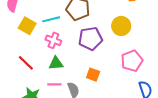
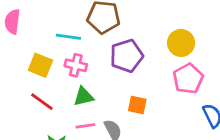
cyan line: (51, 19) -> (68, 37), turned 30
yellow square: (27, 26) -> (40, 65), moved
yellow circle: (121, 26) -> (181, 43), moved

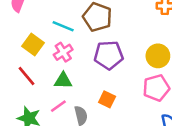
pink cross: (76, 65) -> (63, 52), turned 30
pink line: (85, 126) -> (58, 106), turned -42

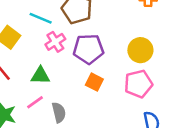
pink cross: (63, 52) -> (55, 42), moved
orange square: (107, 99) -> (94, 82), moved

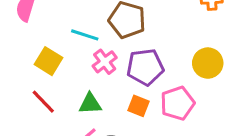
orange square: (94, 82) -> (138, 106), moved
pink pentagon: (138, 84) -> (178, 103), moved

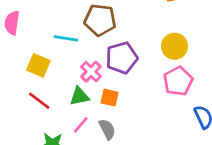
pink cross: (105, 62) -> (91, 72), moved
pink pentagon: (178, 103) -> (178, 81), moved
orange square: (138, 106) -> (110, 98), moved

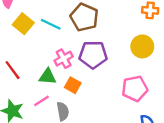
yellow circle: (175, 46) -> (142, 46), moved
yellow square: (38, 65) -> (23, 24), moved

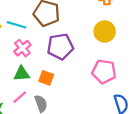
pink cross: (64, 59) -> (22, 48), moved
pink pentagon: (135, 89) -> (104, 72), turned 30

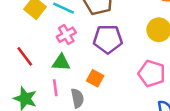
orange square: (46, 78) -> (95, 78), moved
pink line: (20, 97) -> (55, 88), turned -64

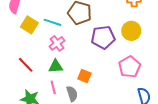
purple pentagon: (108, 39) -> (103, 37), moved
pink pentagon: (152, 73) -> (130, 67), turned 30

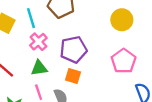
cyan line: (52, 22) -> (31, 18), turned 60
purple pentagon: (103, 37) -> (73, 50), moved

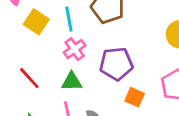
orange square: (73, 76) -> (135, 97), moved

